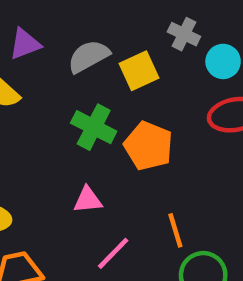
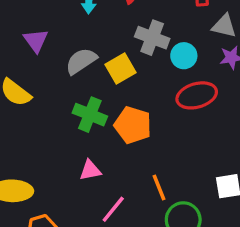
gray cross: (184, 34) -> (152, 38), size x1.4
purple triangle: (25, 44) -> (36, 40), moved, turned -40

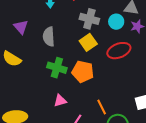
cyan circle: (184, 56) -> (116, 22), moved
gray semicircle: (81, 61) -> (49, 37), turned -54
yellow square: (120, 68) -> (88, 42), moved

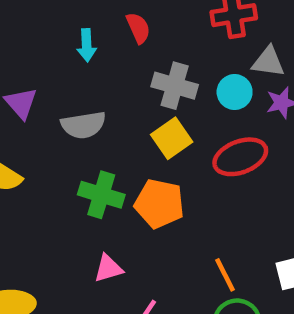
gray semicircle: (49, 37) -> (83, 125), turned -96
orange line: (102, 107) -> (225, 275), moved

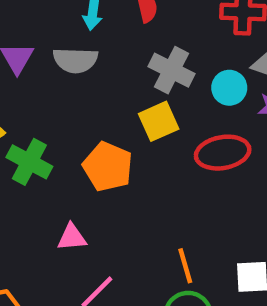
gray semicircle: (83, 125) -> (75, 60), moved
green cross: (101, 195) -> (29, 162), moved
orange pentagon: (159, 204) -> (108, 167), moved

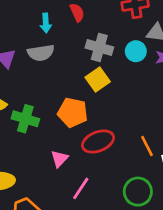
red ellipse: (223, 153) -> (98, 141), moved
pink triangle: (72, 237) -> (59, 159), turned -30
orange line: (185, 266) -> (147, 146), moved

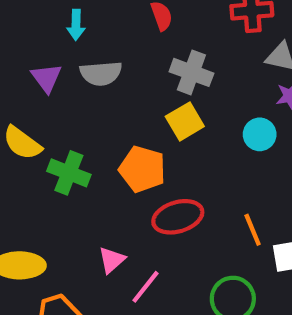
cyan arrow: (46, 23) -> (76, 25), moved
cyan circle: (136, 51) -> (260, 134), moved
pink triangle: (59, 159) -> (112, 260), moved

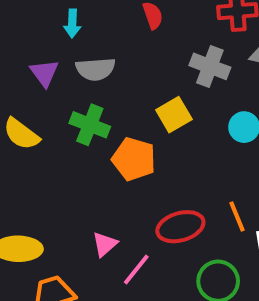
gray cross: (191, 72) -> (210, 66), moved
green cross: (69, 173) -> (90, 125), moved
red ellipse: (178, 217) -> (180, 227), moved

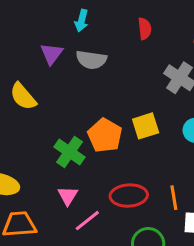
yellow square: (174, 115) -> (146, 126), moved
green cross: (90, 125) -> (69, 152), moved
pink triangle: (105, 244) -> (68, 196), turned -30

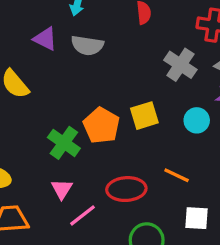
purple triangle: (51, 54) -> (45, 39), turned -40
orange line: (174, 198) -> (177, 175), moved, turned -55

